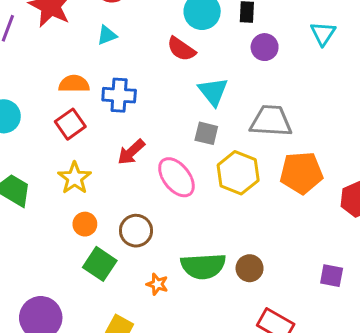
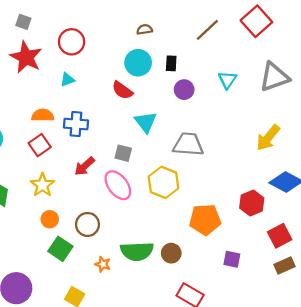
gray square: (206, 133) -> (123, 153), moved
orange pentagon: (301, 173) -> (205, 220), moved

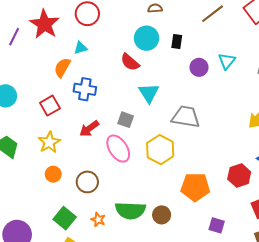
purple circle: (184, 90) -> (199, 67), moved
orange semicircle: (43, 115) -> (62, 68), moved, turned -66
green square: (60, 249) -> (65, 218), moved

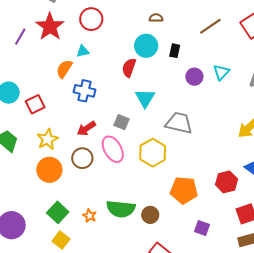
red semicircle: (130, 62) -> (129, 68), turned 66
red square: (50, 106) -> (35, 104), moved
orange circle: (53, 174) -> (49, 170), size x1.6
brown circle: (87, 182) -> (82, 158), moved

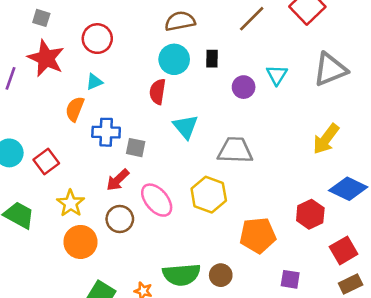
brown semicircle: (156, 18) -> (180, 21), size x1.6
gray square: (122, 122) -> (136, 148), moved

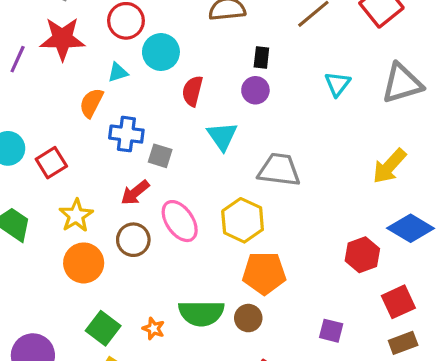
red star: (46, 58) -> (62, 39), turned -30
cyan circle: (174, 59) -> (161, 52), moved
purple circle: (244, 87) -> (255, 90), moved
orange pentagon: (258, 235) -> (264, 273), moved

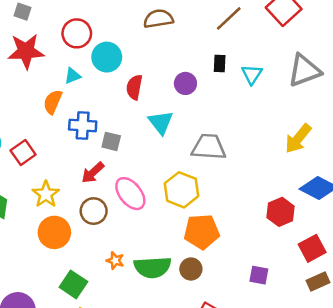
black rectangle: (261, 57) -> (220, 63), moved
orange star: (153, 329) -> (115, 260), moved

